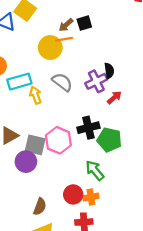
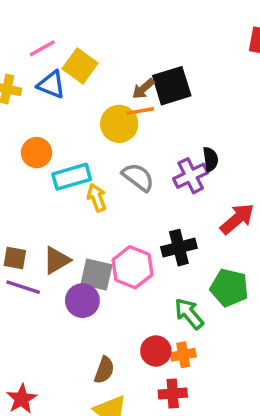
black square: (84, 23) -> (172, 86), size x1.6
red arrow: (114, 97) -> (237, 219), moved, size x1.5
green pentagon: (109, 140) -> (229, 288), moved

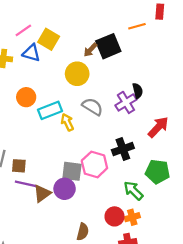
orange line: (140, 111) -> (137, 26), moved
brown triangle: (57, 260) -> (42, 193), moved

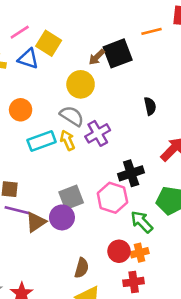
purple cross: (126, 102) -> (98, 133), moved
gray semicircle: (92, 107) -> (72, 116), moved
cyan rectangle: (50, 110) -> (42, 141), moved
pink hexagon: (94, 164) -> (112, 198), moved
gray square: (72, 171) -> (71, 197), turned -30

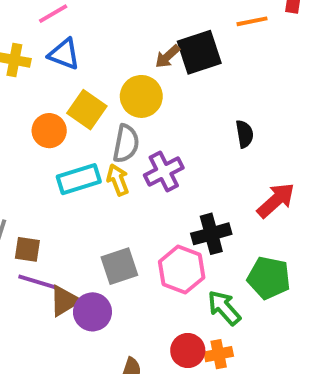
yellow square: (49, 43) -> (87, 110), moved
gray semicircle: (72, 116) -> (126, 144), turned 65
purple circle: (62, 217) -> (92, 312), moved

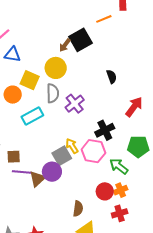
yellow arrow: (118, 180) -> (72, 146), moved
purple circle: (92, 312) -> (52, 172), moved

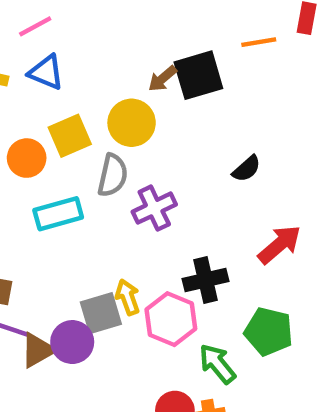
black semicircle: (112, 77) -> (246, 169), turned 56
yellow square: (30, 80) -> (70, 136), turned 30

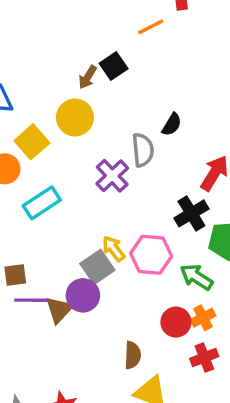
black square: (198, 75) -> (114, 66), size x0.7
gray semicircle: (113, 175) -> (143, 150), moved
black cross: (206, 280) -> (191, 213), moved

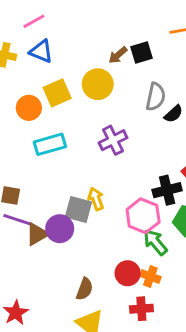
gray semicircle: (143, 150) -> (156, 97), moved
pink hexagon: (151, 255) -> (143, 216), moved
gray square: (97, 267) -> (78, 209), turned 32
orange cross: (203, 318) -> (150, 276), turned 30

